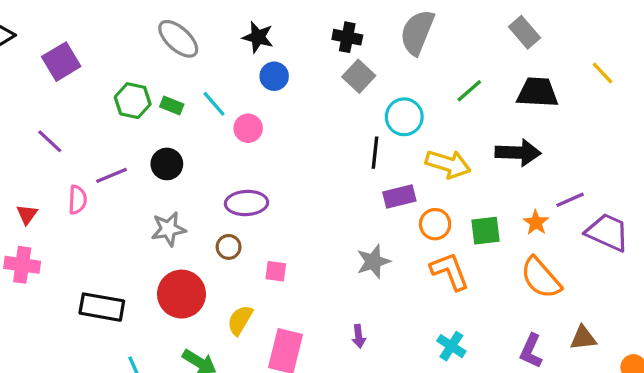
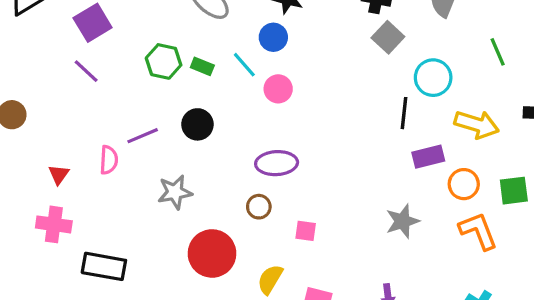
blue circle: (274, 76) -> (273, 37), moved
green line: (469, 91) -> (498, 52), turned -72
purple line: (50, 141) -> (86, 71), moved
gray star: (168, 229) -> (175, 192), moved
black rectangle: (102, 307) -> (104, 266), moved

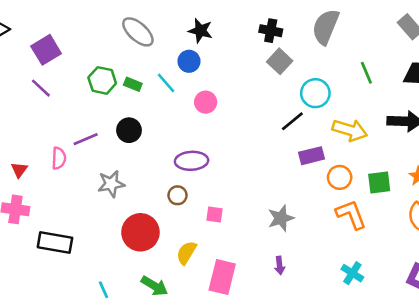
pink circle: (278, 89) -> (206, 102), moved
black line: (404, 113) -> (292, 121), turned 45
gray star: (402, 221) -> (281, 218), moved

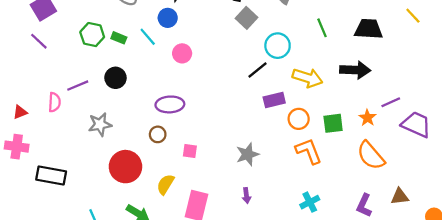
red triangle: (19, 170) -> (20, 112), turned 32
cyan cross: (352, 273) -> (310, 202), turned 30

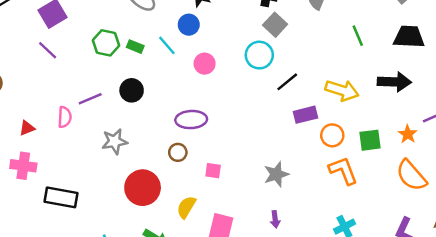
cyan circle: (278, 46) -> (259, 55), moved

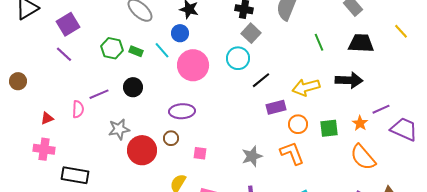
pink circle: (205, 64) -> (193, 65), size x1.8
yellow arrow: (342, 90) -> (306, 87), turned 148
orange L-shape: (343, 171) -> (292, 153), moved
red circle: (143, 188) -> (142, 150), moved

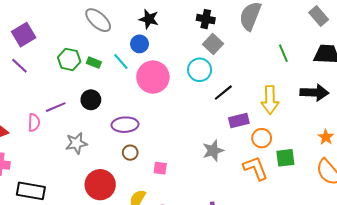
yellow arrow: (306, 87) -> (270, 100), turned -76
purple ellipse: (182, 111) -> (125, 125), moved
green square: (329, 128) -> (285, 158), moved
red circle: (142, 150) -> (100, 185), moved
gray star: (252, 156) -> (213, 151), moved

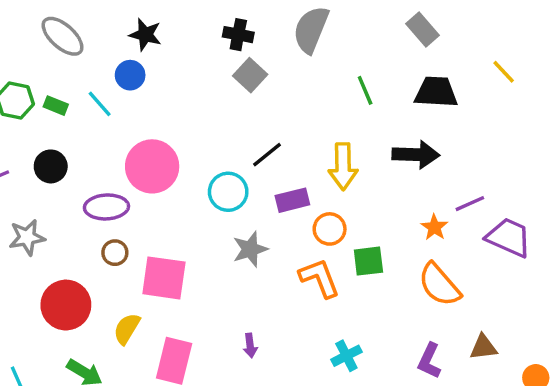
cyan circle: (200, 70) -> (228, 192), moved
pink circle: (153, 77) -> (152, 166), moved
pink square: (160, 168) -> (164, 278), size x2.0

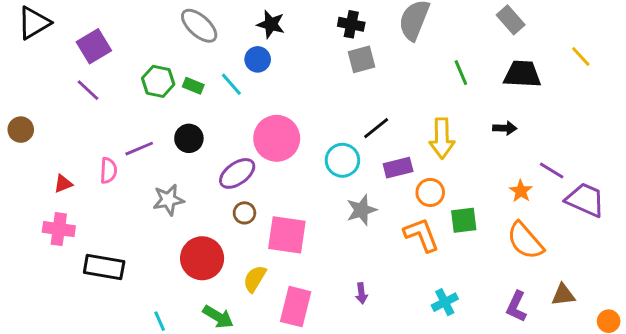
gray square: (250, 75) -> (361, 59), turned 32
black arrow: (416, 155) -> (505, 128), size x0.6
purple line: (470, 204) -> (552, 171), turned 55
purple ellipse: (106, 207) -> (237, 173), turned -33

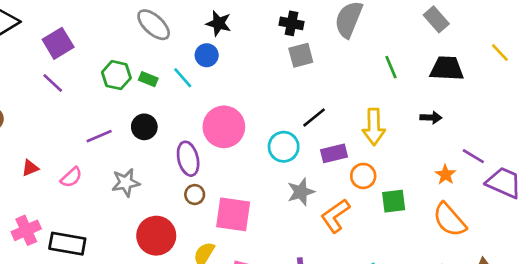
pink semicircle: (108, 171) -> (71, 177), moved, turned 45
purple ellipse: (237, 173) -> (188, 159), turned -68
pink cross: (59, 229) -> (26, 230), moved, turned -32
orange L-shape: (421, 235) -> (335, 216), moved, turned -104

